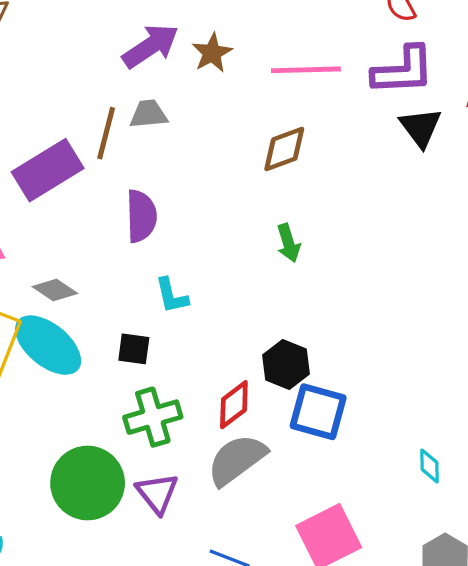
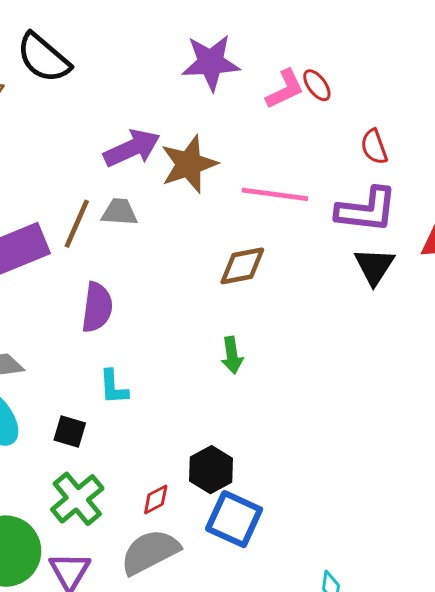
brown star: (212, 53) -> (189, 164), size x1.5
red diamond: (234, 405) -> (156, 499), size x0.7
green cross: (153, 417) -> (77, 499), turned -32

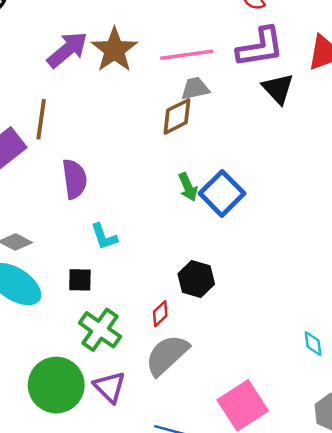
gray trapezoid: (119, 212) -> (195, 89), moved
blue square: (234, 519) -> (222, 193), moved, turned 36

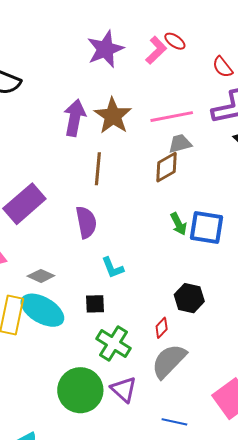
purple arrow: (67, 50) -> (75, 118), turned -36
brown line: (41, 119) -> (98, 169), moved
blue square: (222, 193) -> (206, 228), turned -33

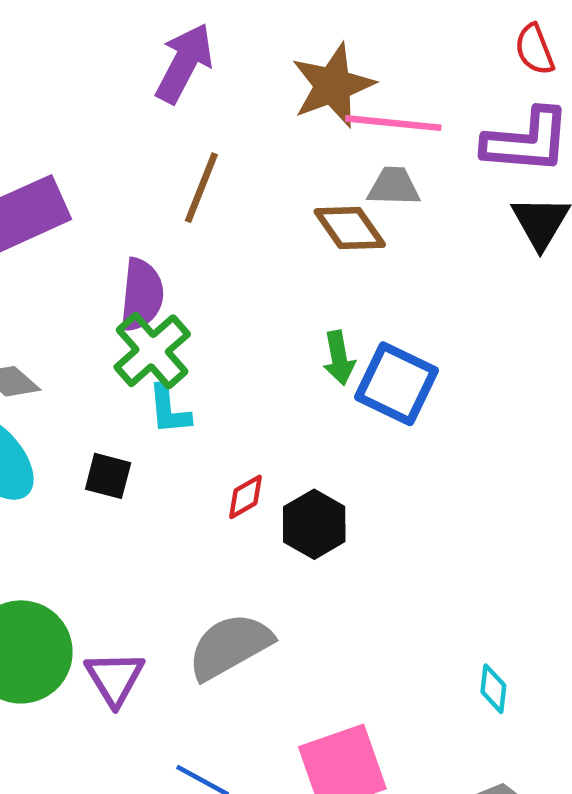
brown star: (113, 116) -> (333, 85), moved
brown diamond: (166, 167) -> (350, 228), turned 68
red diamond: (162, 328) -> (246, 497), moved
green cross: (113, 343) -> (152, 351), moved

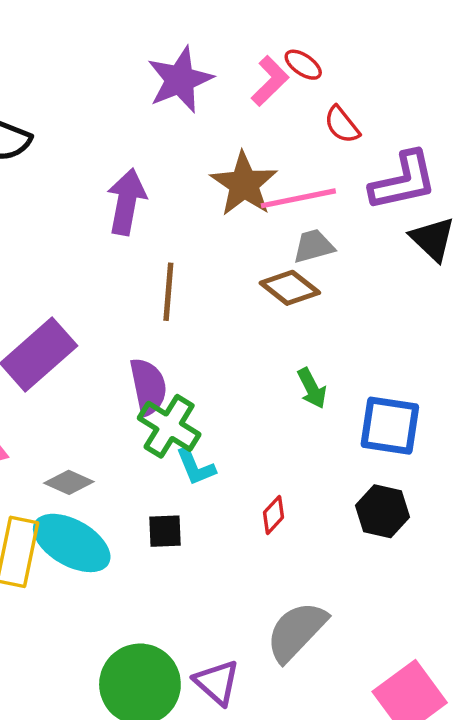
red semicircle: (535, 49) -> (342, 125), moved
blue square: (397, 384) -> (390, 426), moved
black hexagon: (314, 524) -> (383, 511), moved

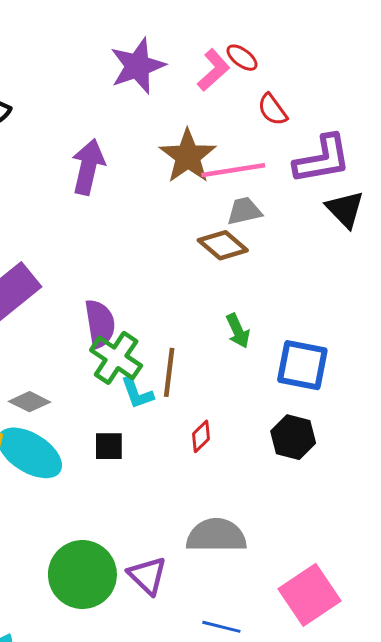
brown line: (168, 292) -> (169, 372), moved
gray semicircle: (296, 631) -> (216, 535), turned 44

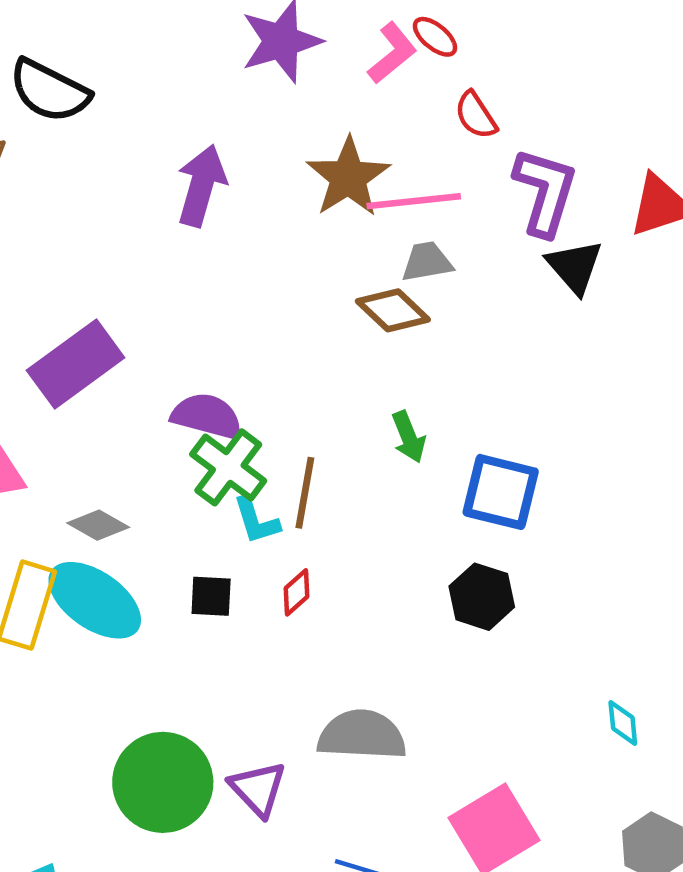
purple L-shape: (322, 159) -> (545, 192), turned -66
purple semicircle: (100, 324) -> (207, 416), turned -69
red diamond: (201, 436) -> (297, 592), moved

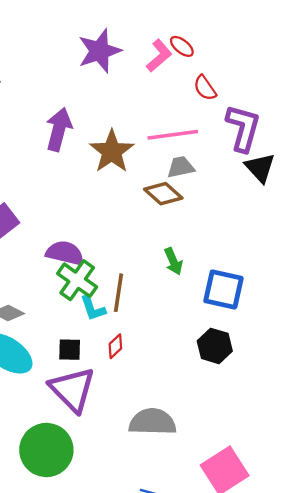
brown star: (348, 177) -> (112, 151), moved
purple triangle: (258, 789) -> (72, 389), moved, size x1.5

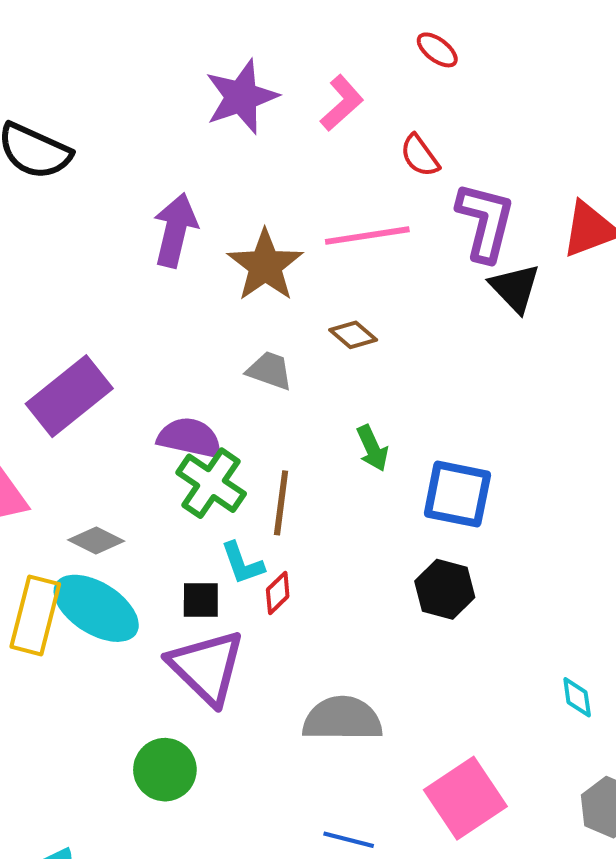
red ellipse: (182, 46) -> (437, 50), moved
gray trapezoid: (181, 167) -> (270, 371), moved, turned 32
brown diamond: (163, 194) -> (353, 335), size x0.7
cyan L-shape: (93, 308) -> (242, 563), moved
green circle: (46, 450) -> (165, 770), size x0.7

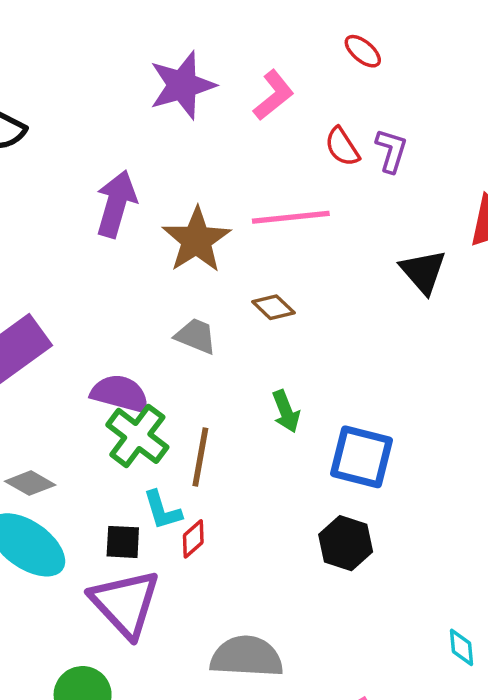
purple L-shape: (485, 222) -> (391, 151), moved, size x0.6

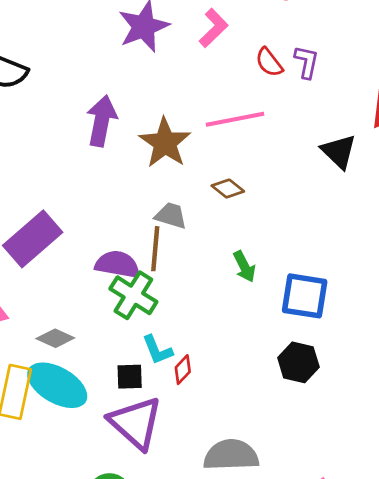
brown line: (200, 457) -> (155, 249), moved

